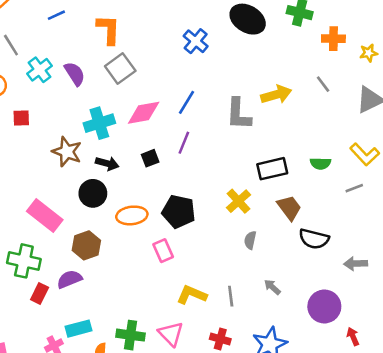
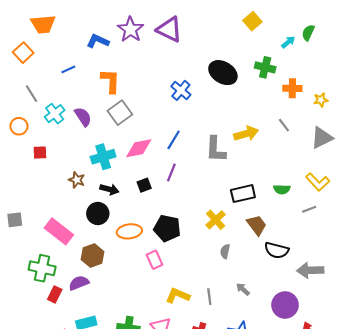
brown star: (67, 152) -> (77, 180), size x0.7
gray arrow: (356, 264) -> (310, 270), size x1.4

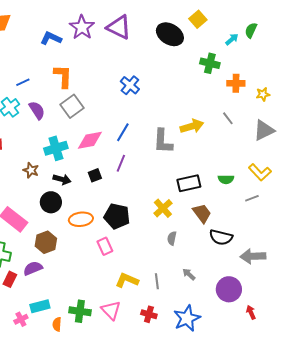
blue line: (68, 69) -> (23, 82), moved
black ellipse: (223, 73) -> (170, 34), moved

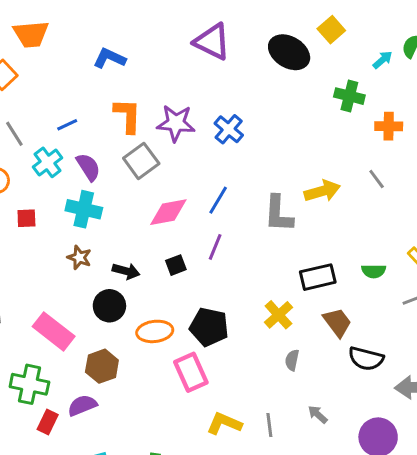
purple star: (82, 27) -> (176, 123), moved, turned -30
cyan cross: (56, 148) -> (84, 209), moved, turned 30
pink rectangle: (105, 246) -> (191, 372), size x1.4

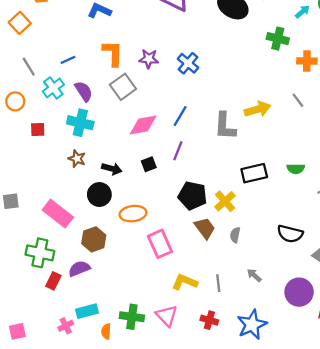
purple star: (176, 123) -> (149, 59), size x0.7
brown trapezoid: (337, 322) -> (205, 228), moved
black pentagon: (209, 327) -> (192, 196), moved

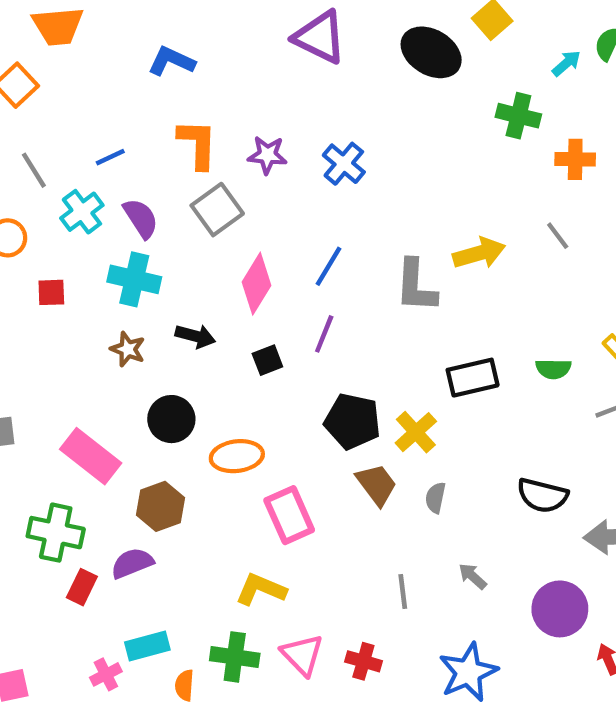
pink diamond: (143, 125) -> (256, 284), turned -48
black arrow: (112, 169) -> (195, 336), moved
yellow L-shape: (185, 282) -> (261, 589), moved
red cross: (209, 320) -> (363, 661), moved

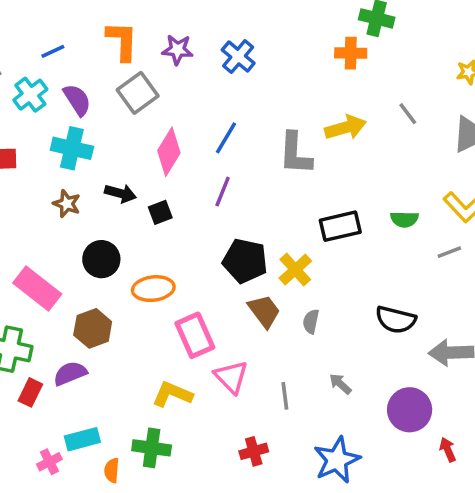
orange cross: (575, 159) -> (351, 53), moved
black square: (267, 360) -> (160, 212), moved
pink triangle: (302, 655) -> (231, 377), moved
red cross: (363, 661) -> (254, 451), turned -32

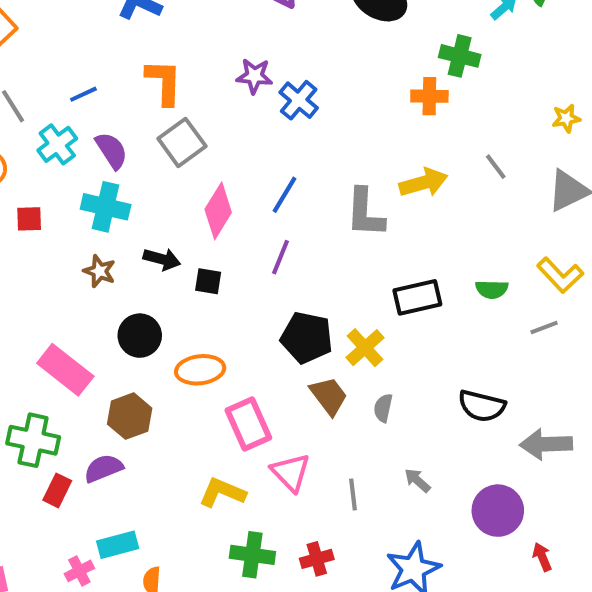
purple star: (178, 50) -> (254, 76), moved
black square: (160, 212) -> (208, 281), turned 30
green cross: (152, 448) -> (252, 555), moved

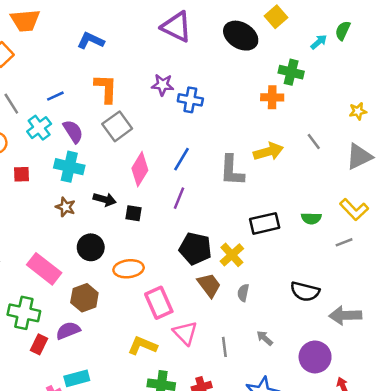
blue cross: (299, 100) -> (190, 100), turned -30

